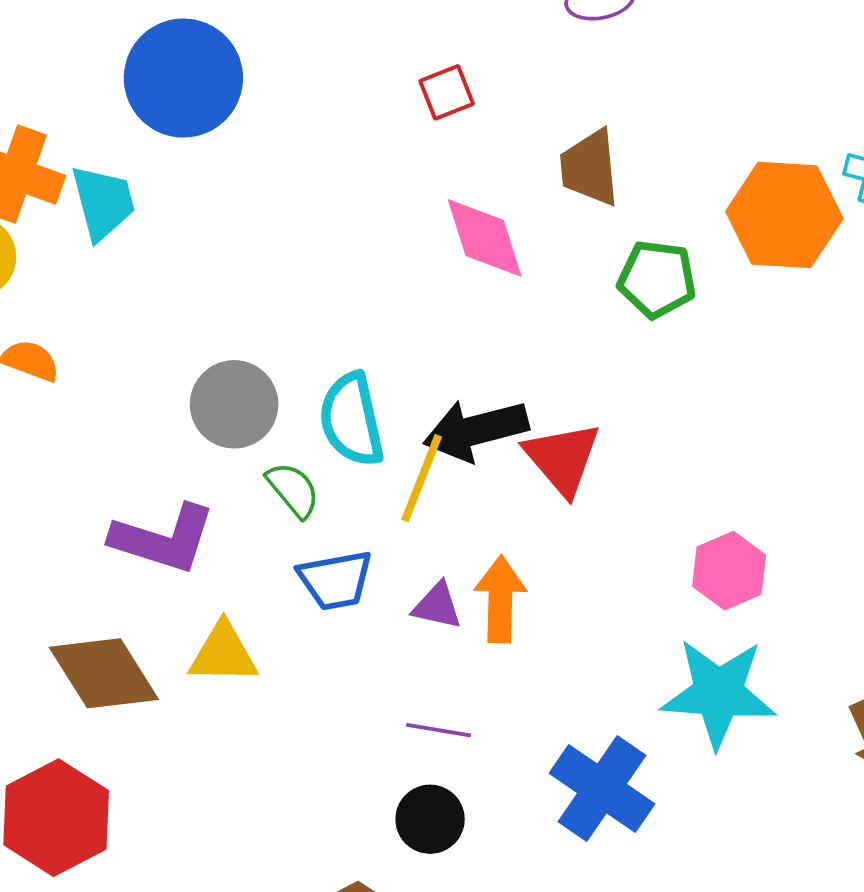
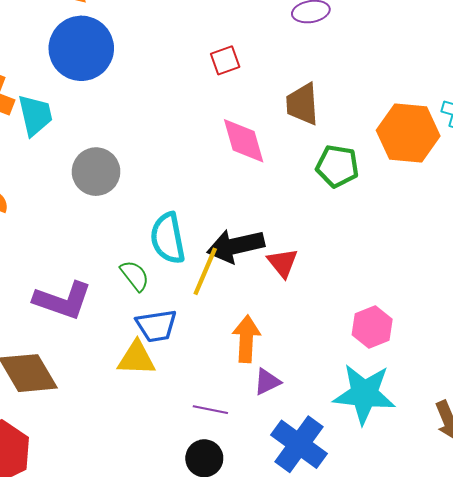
gray circle: (234, 404) -> (96, 172), moved
red triangle: (562, 458) -> (283, 263), size x0.7
purple triangle: (437, 606) -> (267, 382), moved, turned -40
yellow triangle: (223, 653) -> (136, 358), moved

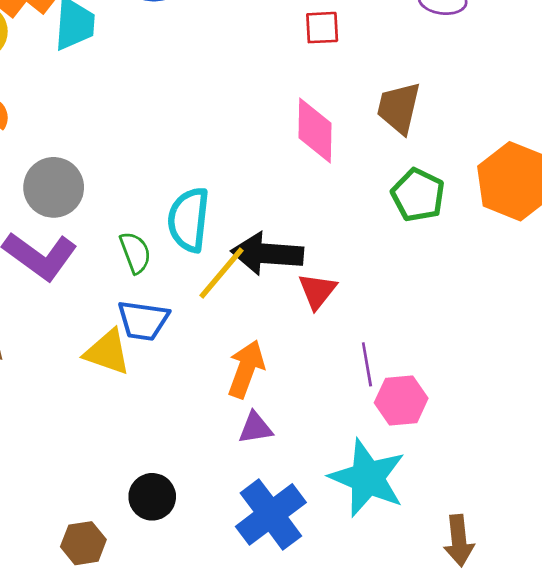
gray circle: (96, 172) -> (54, 187), moved
purple line: (210, 410) -> (367, 364), moved, turned 52

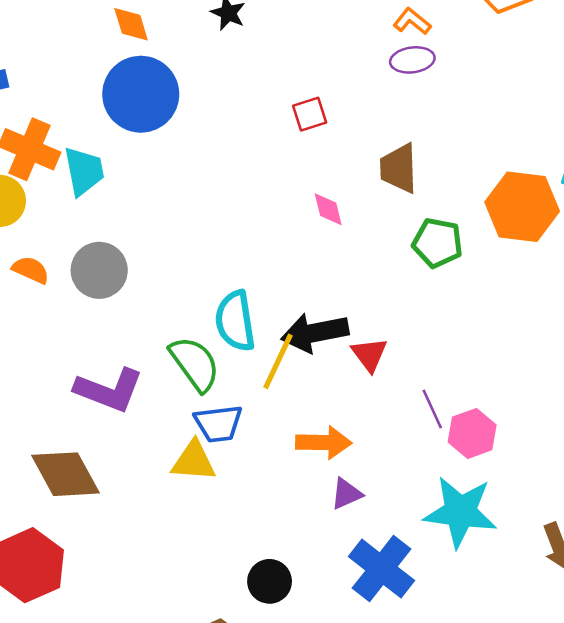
pink diamond: (315, 131) -> (328, 209), size x0.6
gray circle: (54, 187) -> (99, 270), moved
green semicircle: (135, 253) -> (195, 364), size x1.5
orange arrow: (246, 369) -> (324, 443), turned 86

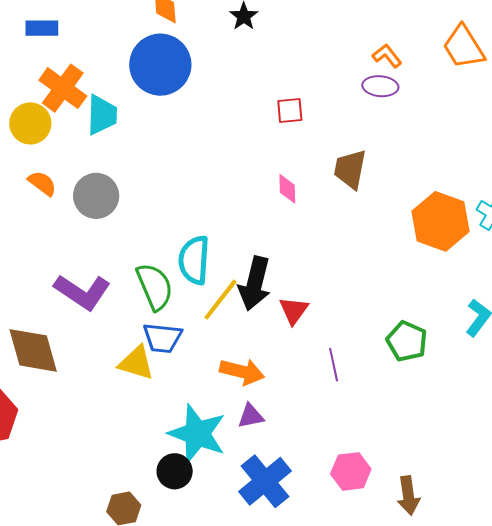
green pentagon: (437, 243) -> (407, 341), moved
black arrow: (315, 333) -> (255, 284), turned -78
pink hexagon: (472, 433) -> (351, 471), moved
cyan star: (460, 512) -> (197, 434), moved

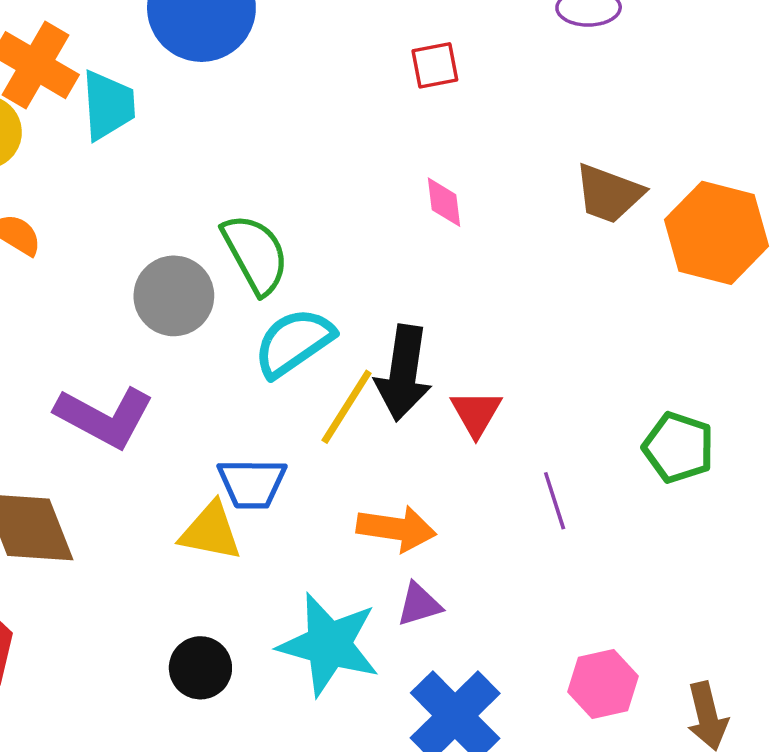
brown trapezoid: (350, 169) -> (609, 194), moved, turned -75
gray circle: (96, 196) -> (174, 296), moved
cyan semicircle: (194, 260) -> (294, 342), turned 57
green semicircle: (155, 287) -> (255, 254), moved
black circle: (175, 471) -> (200, 668), moved

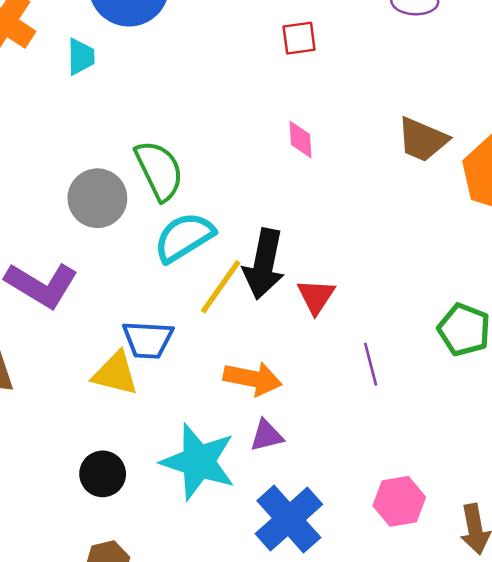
cyan trapezoid: (108, 105) -> (81, 57), moved, size x0.7

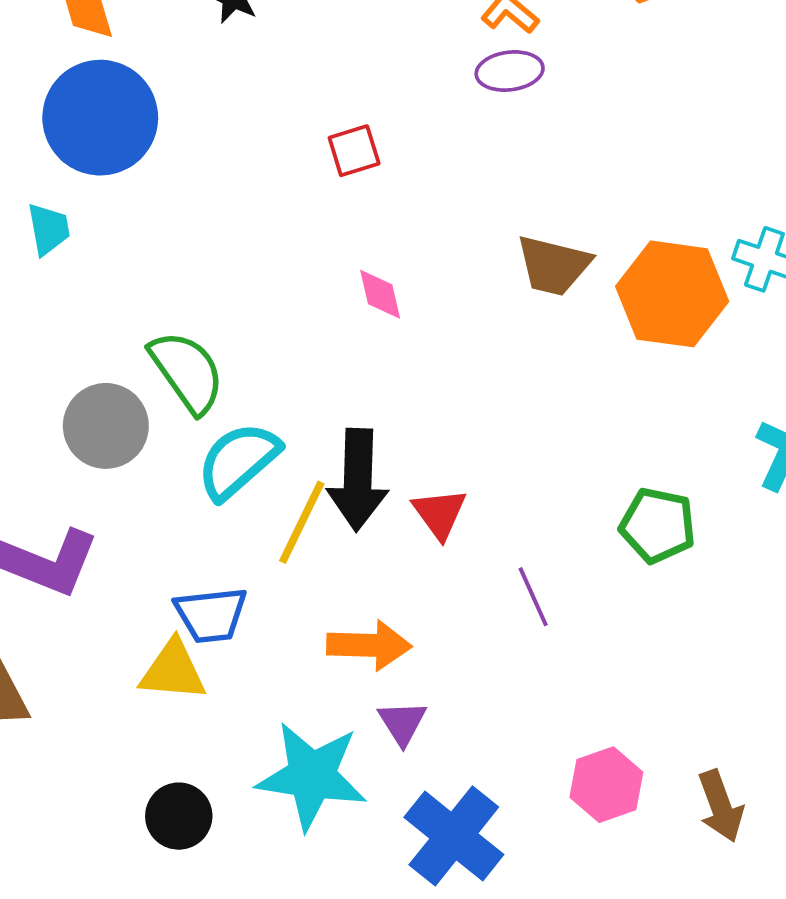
purple triangle: (267, 436) -> (402, 723), turned -39

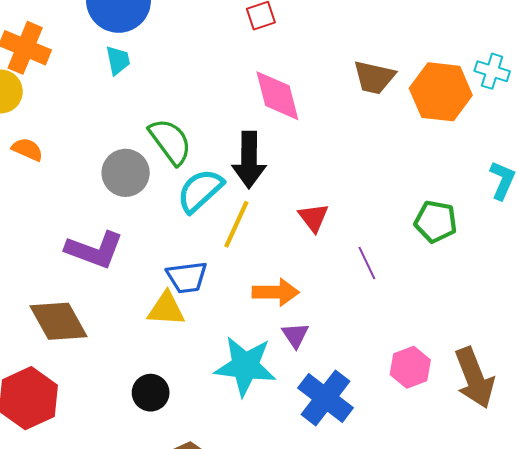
cyan trapezoid: (49, 229) -> (118, 60), moved
pink diamond: (380, 294) -> (277, 96), size x1.8
black arrow: (358, 480) -> (249, 160), moved
brown arrow: (721, 806) -> (474, 378), size x1.5
black circle: (179, 816) -> (151, 393), moved

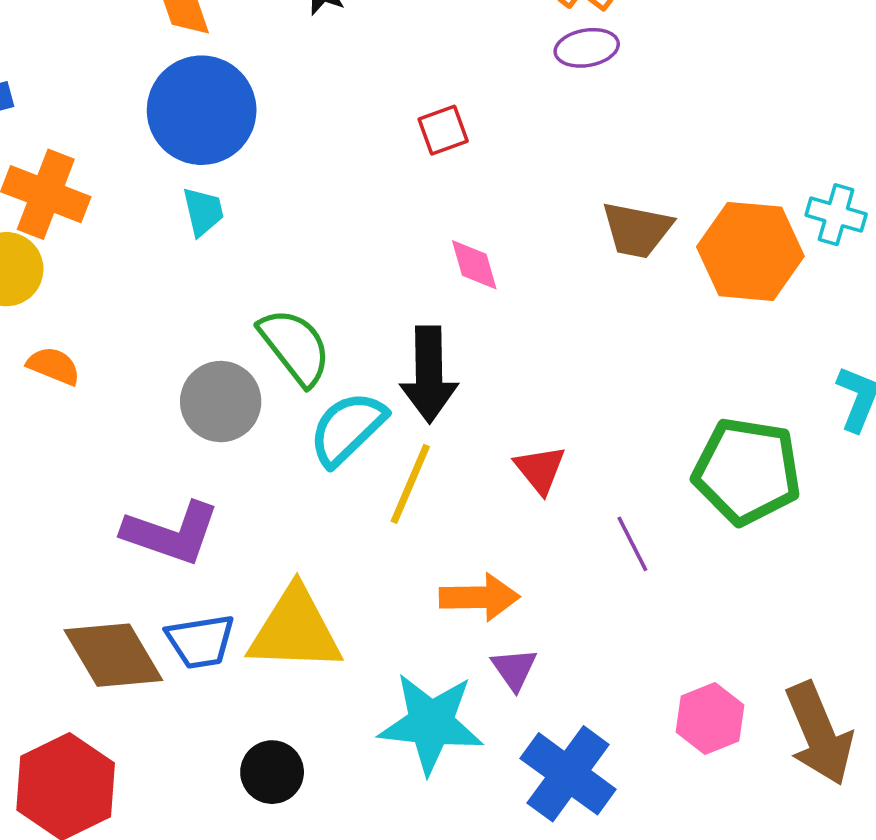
pink diamond: (277, 96) -> (474, 265), size x0.6
green pentagon: (436, 222) -> (747, 471), size x1.5
blue trapezoid: (187, 277) -> (200, 641), moved
yellow triangle: (166, 309) -> (295, 630), size x1.5

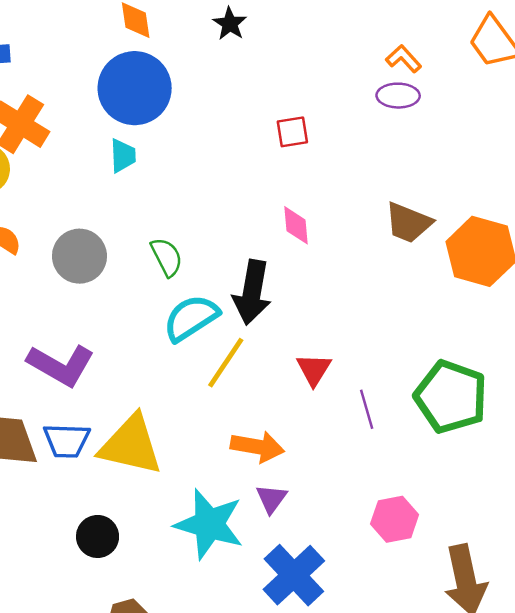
green semicircle: (295, 347) -> (167, 257), size x0.7
gray circle: (221, 402) -> (79, 256), moved
purple line: (632, 544) -> (367, 409), moved
pink hexagon: (710, 718) -> (395, 519), moved

